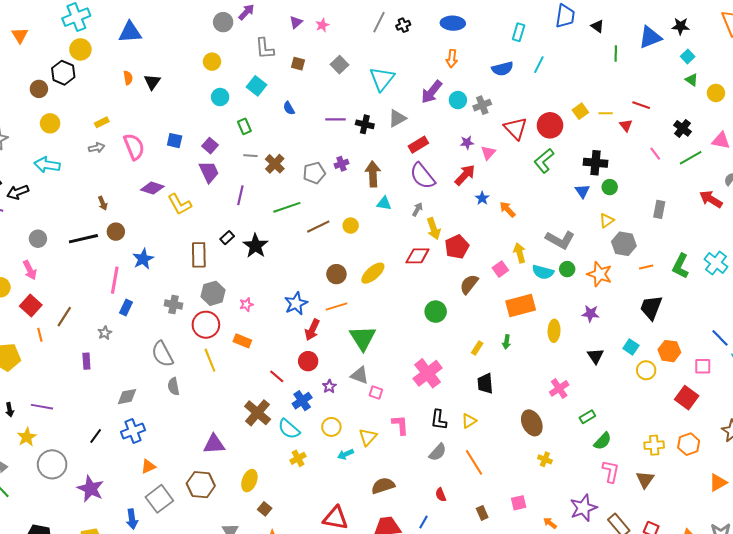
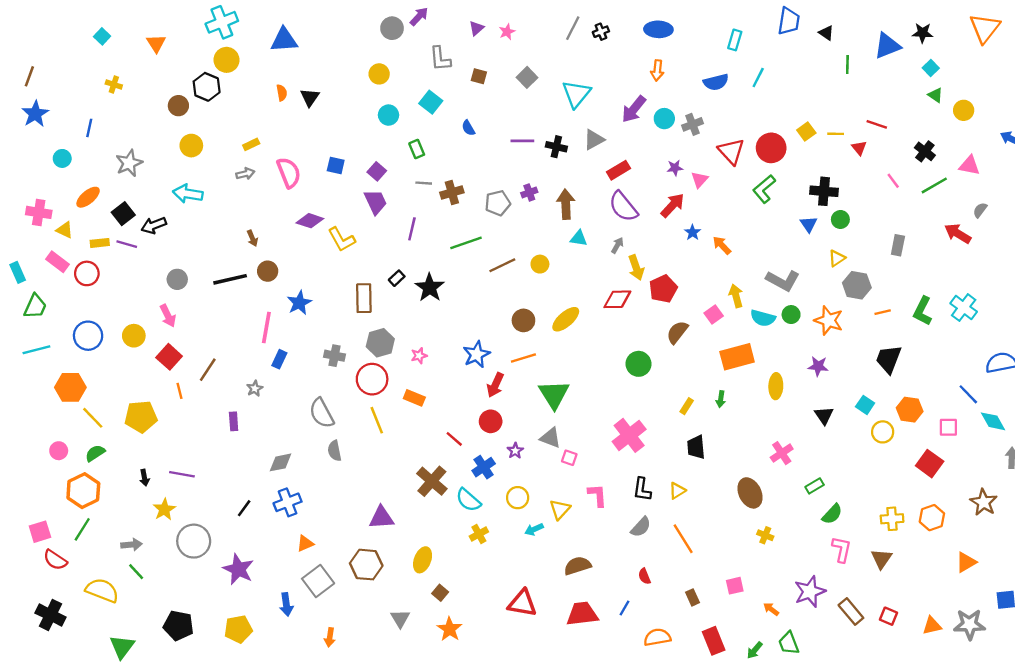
brown cross: (275, 164) -> (452, 192), turned 30

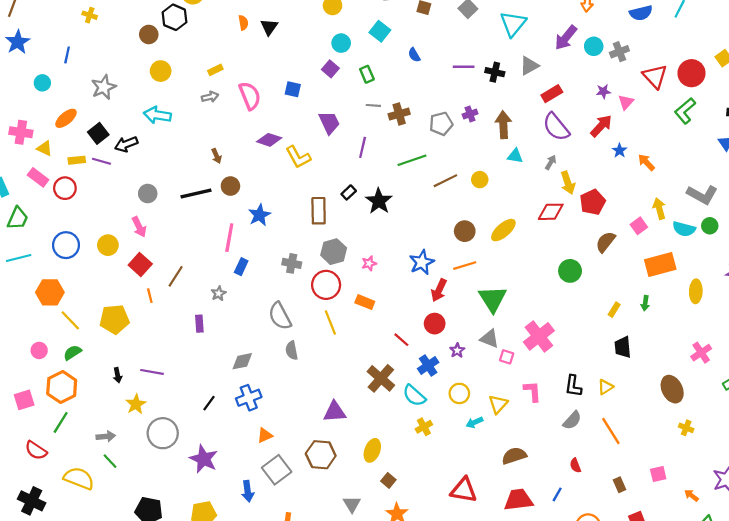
purple square: (377, 171) -> (330, 69), moved
pink cross: (629, 435) -> (539, 336), moved
pink square: (40, 532) -> (24, 400), moved

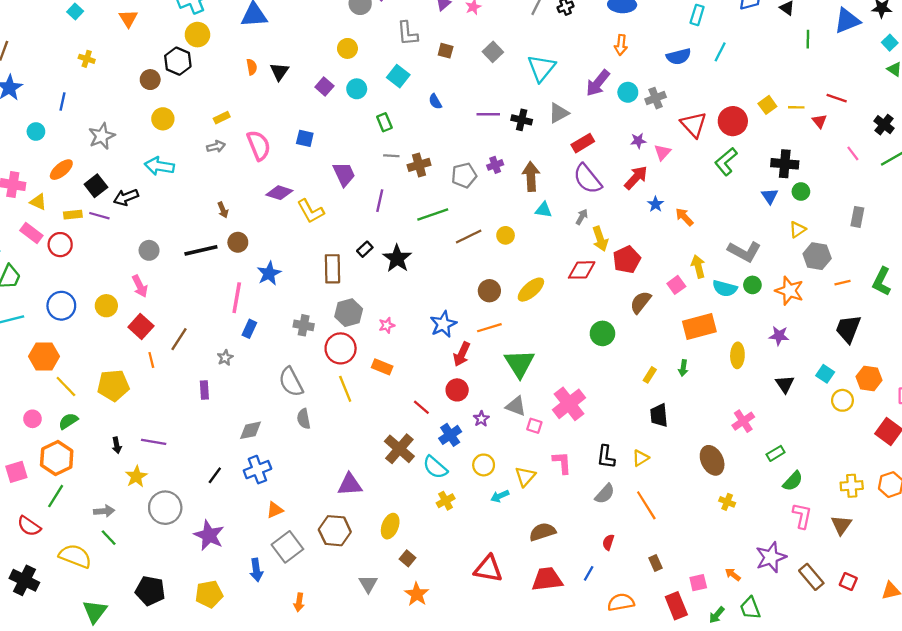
purple square: (330, 69) -> (324, 87), moved
red semicircle: (575, 465) -> (608, 542), turned 40
pink square: (658, 474) -> (698, 583), moved

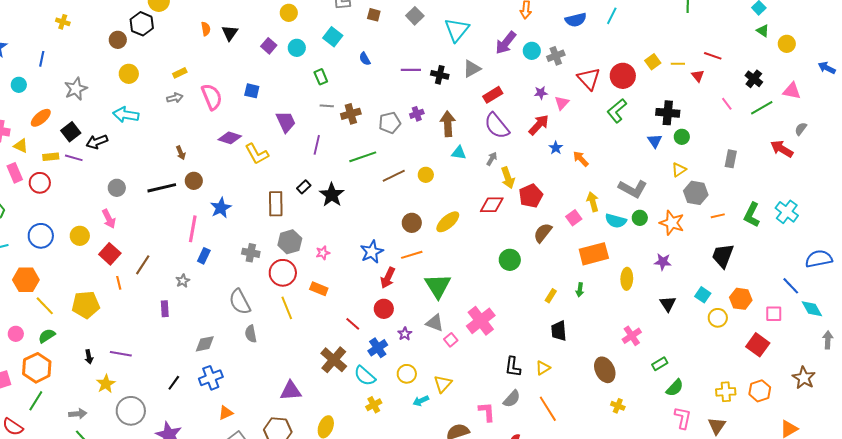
pink rectangle: (31, 233) -> (15, 173), turned 30
pink square: (534, 426) -> (451, 340), turned 32
pink L-shape: (562, 463) -> (487, 412), moved

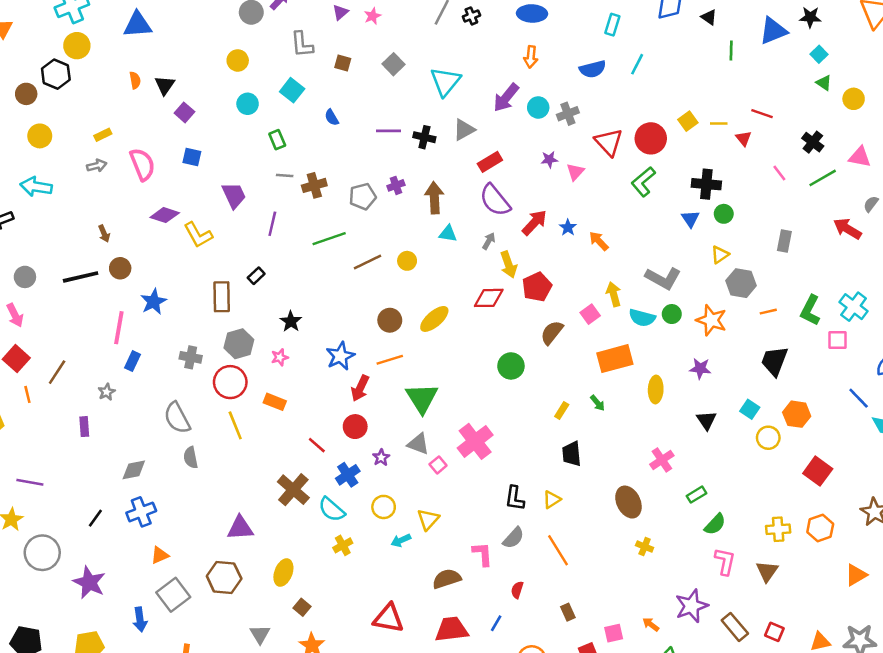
purple square: (269, 46) -> (184, 112), moved
red arrow: (539, 125) -> (534, 223), moved
black star: (332, 195) -> (291, 321), moved, size x0.7
green arrow: (580, 290) -> (598, 403), turned -48
pink square: (774, 314) -> (837, 340), moved

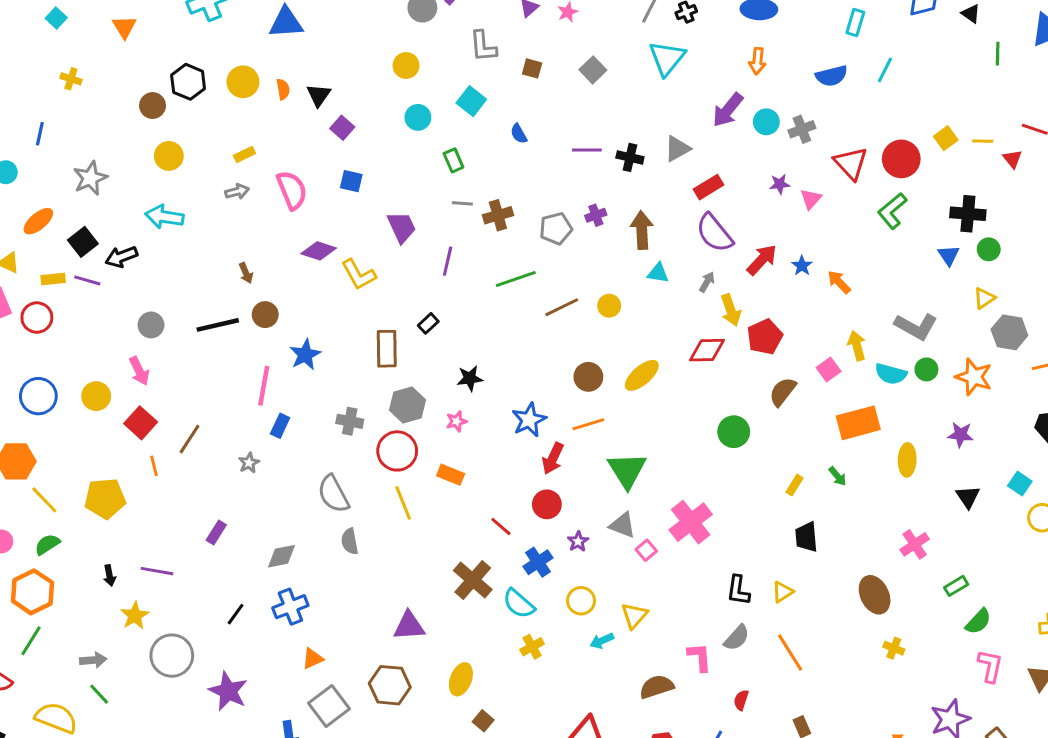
yellow circle: (77, 46) -> (243, 82), moved
cyan triangle: (445, 82) -> (667, 58), moved
black star: (291, 321) -> (470, 378), turned 30
purple rectangle: (84, 427) -> (216, 533), moved, turned 36

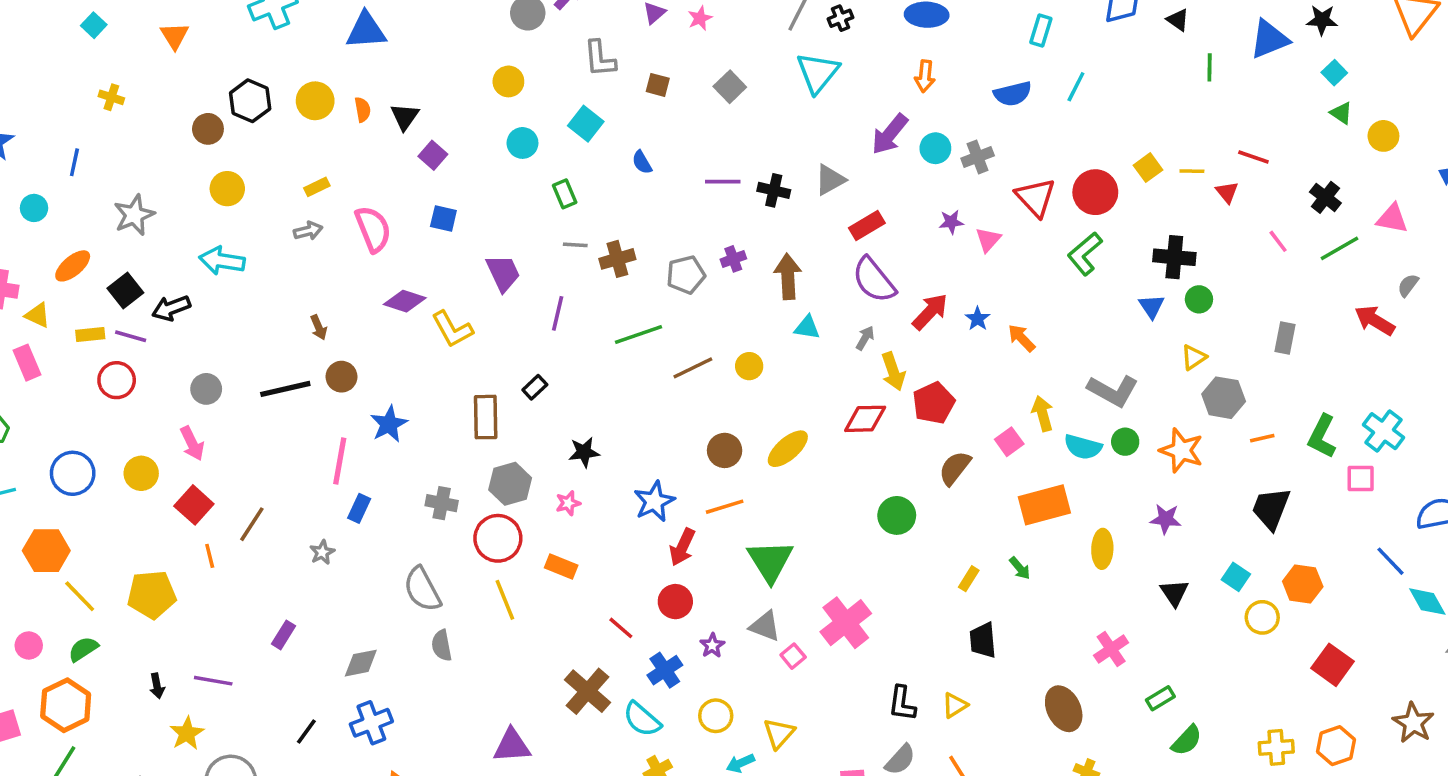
red circle: (37, 318) -> (117, 380), moved

